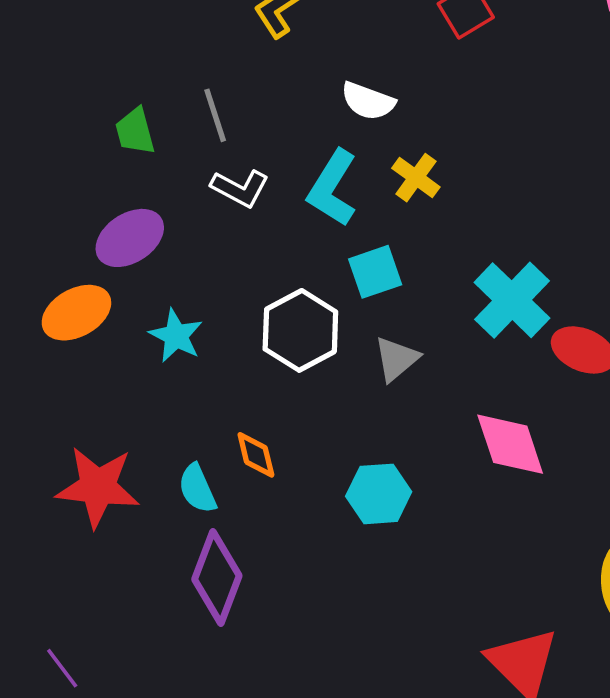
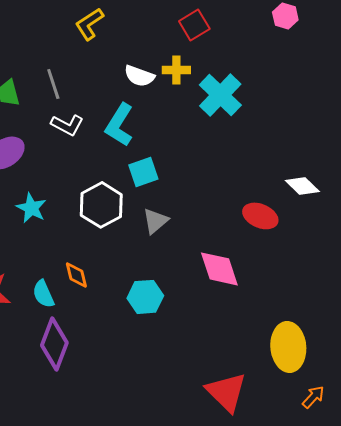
yellow cross: (416, 178) -> (176, 70), moved, turned -36
cyan cross: (512, 300) -> (220, 95), moved

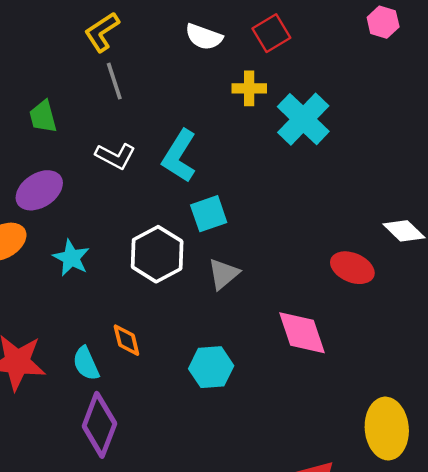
yellow L-shape: (89, 24) -> (102, 32), moved
white semicircle: (139, 76) -> (204, 37), moved
gray line: (53, 84) -> (114, 81), moved

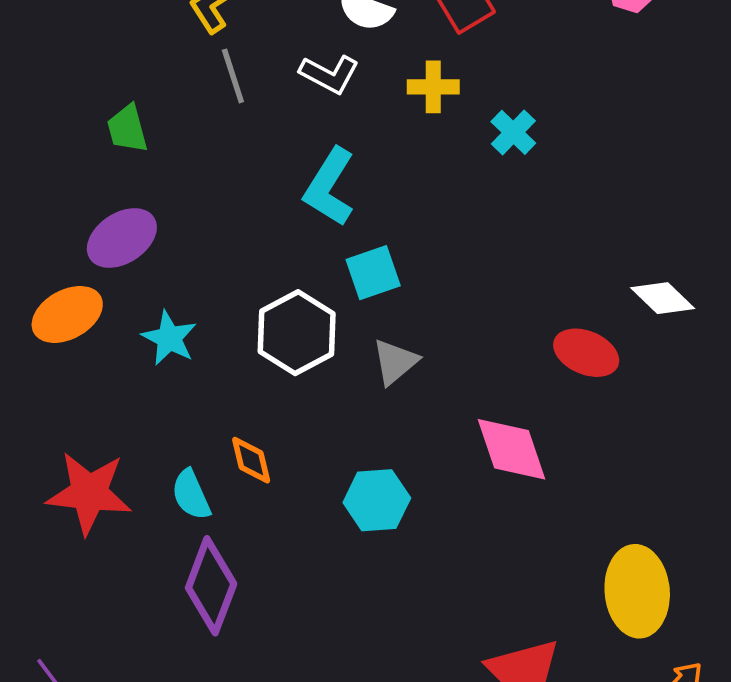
cyan cross: (303, 119) -> (513, 132), size x0.6
white L-shape: (115, 156) -> (329, 74), moved

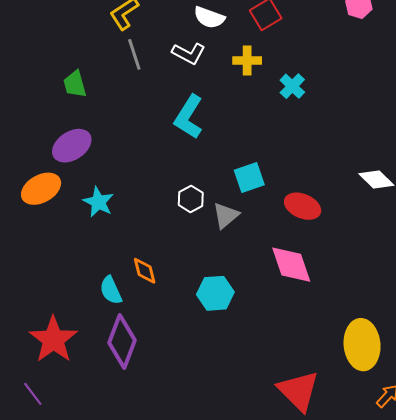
cyan square: (373, 273) -> (249, 177), moved
white hexagon: (297, 333) -> (191, 199), moved, size x0.6
red ellipse: (586, 353) -> (303, 206), moved
red star: (89, 493) -> (53, 339), moved, turned 30

